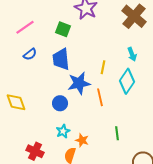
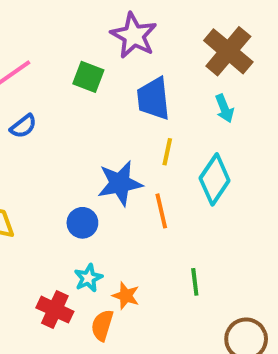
cyan arrow: (132, 54) -> (224, 108), moved
blue trapezoid: (61, 59) -> (153, 99), moved
red cross: (35, 151) -> (55, 310), moved

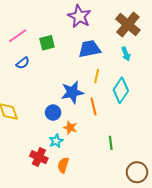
green square: (88, 77) -> (47, 43), moved, turned -35
blue trapezoid: (153, 99) -> (89, 49), turned 85
orange star: (126, 296) -> (70, 128), moved

